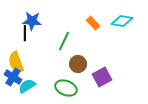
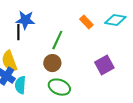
brown circle: (78, 64) -> (52, 63), moved
purple square: (102, 77) -> (104, 65), moved
cyan semicircle: (27, 86) -> (20, 85), turned -54

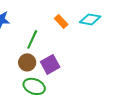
purple square: (104, 65) -> (50, 64), moved

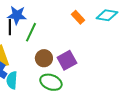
green line: (32, 39) -> (31, 32), moved

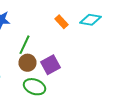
green line: (31, 32) -> (24, 45), moved

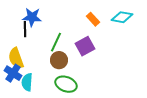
purple square: (50, 65) -> (85, 46), moved

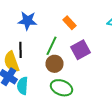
orange rectangle: (93, 19) -> (70, 23), moved
black line: (25, 29) -> (20, 50), moved

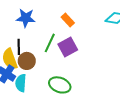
purple square: (80, 50) -> (68, 47), moved
brown circle: (54, 64) -> (27, 61), moved

